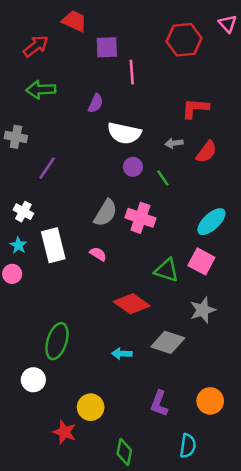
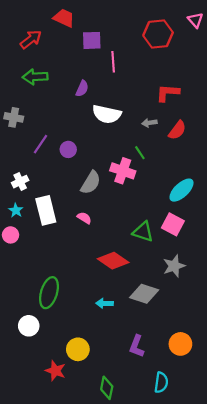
purple circle: (133, 167) -> (68, 149), moved
white cross: (23, 212) -> (20, 182), turned 35
pink cross: (140, 218) -> (123, 171), moved

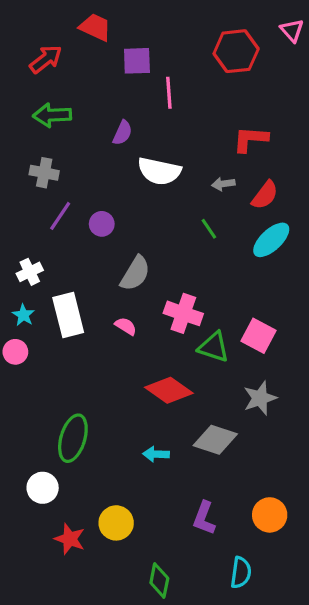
gray cross: (14, 117) -> (44, 173), moved
pink cross: (123, 171) -> (183, 313), moved
cyan ellipse: (182, 190) -> (271, 240), moved
red star: (55, 371) -> (70, 539), moved

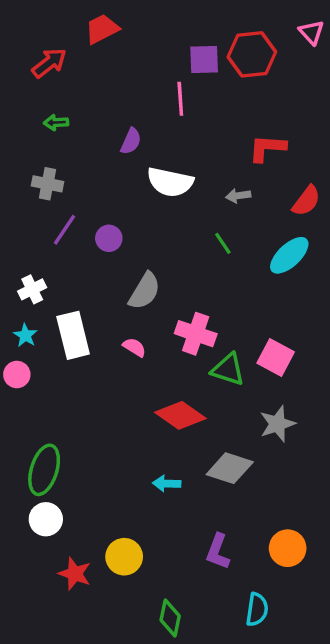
red trapezoid: (95, 27) -> (102, 29), turned -52
purple square: (137, 61) -> (204, 60), moved
green arrow: (52, 115) -> (56, 123), size x0.6
red semicircle: (265, 195) -> (306, 201), moved
green ellipse: (73, 438) -> (44, 470), moved

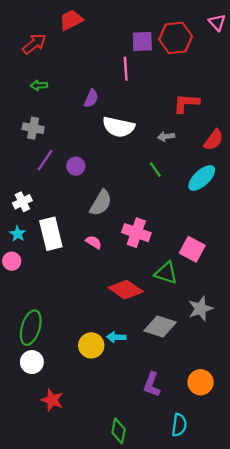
green triangle: (228, 369) -> (166, 273), moved
gray star: (277, 424) -> (200, 309), moved
yellow circle: (124, 557) -> (91, 345), moved

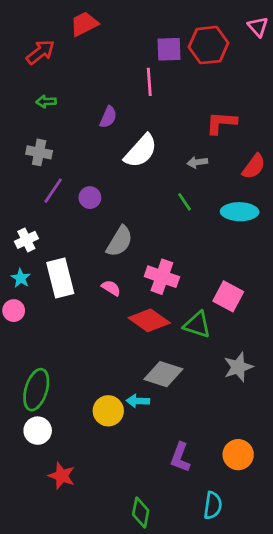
white semicircle: (119, 127) -> (141, 151), turned -60
cyan ellipse: (202, 178) -> (240, 212), turned 44
red diamond: (126, 290) -> (149, 320), moved
gray diamond: (160, 326) -> (163, 374), moved

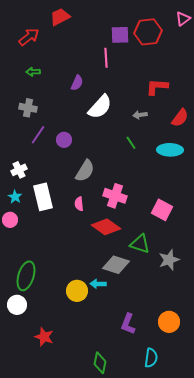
pink triangle: (258, 27) -> (183, 19), turned 35
pink semicircle: (111, 288) -> (79, 204), turned -128
green triangle: (197, 325) -> (140, 244), moved
white circle: (38, 431) -> (17, 305), moved

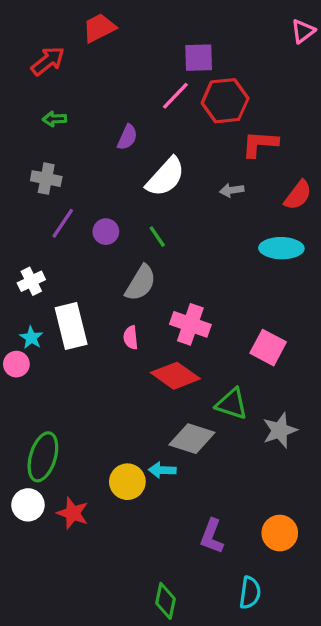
red hexagon: (148, 32) -> (225, 101), moved
pink line: (106, 58) -> (175, 96), turned 48
green line: (131, 143) -> (157, 237), moved
cyan star: (15, 197) -> (31, 338), moved
red star: (44, 337) -> (73, 513), moved

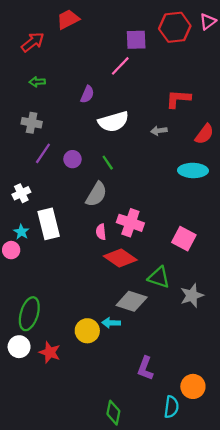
red hexagon: (225, 101) -> (175, 27), moved
white semicircle: (165, 177) -> (113, 122), turned 32
pink semicircle: (131, 338) -> (101, 232), moved
orange circle: (280, 533) -> (193, 386), moved

